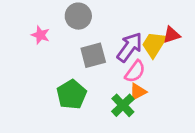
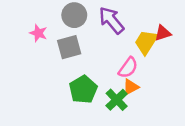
purple arrow: (130, 47) -> (111, 20), moved, turned -76
gray square: (93, 55) -> (69, 47), moved
green pentagon: (72, 94) -> (83, 90), moved

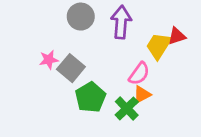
purple arrow: (111, 20) -> (121, 22), turned 44
pink star: (38, 33) -> (49, 60), moved, turned -30
gray square: (69, 47) -> (71, 68), moved, turned -35

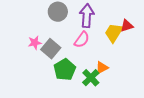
pink semicircle: (139, 74) -> (82, 40), moved

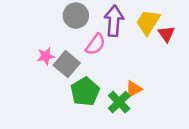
red triangle: (127, 26) -> (166, 34), turned -48
yellow trapezoid: (114, 33) -> (148, 22), moved
pink semicircle: (82, 40) -> (96, 44), moved

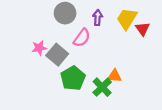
purple arrow: (114, 21) -> (98, 18), size x0.6
orange triangle: (134, 89) -> (114, 76), turned 32

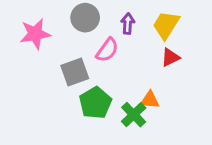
red triangle: (143, 29) -> (170, 57), moved, turned 40
pink star: (39, 48) -> (35, 34), moved, size x1.5
gray square: (57, 55) -> (75, 72), turned 30

